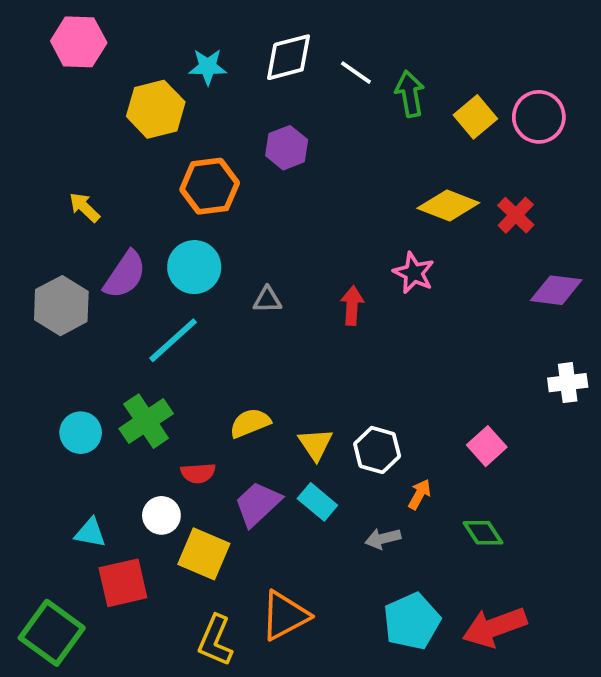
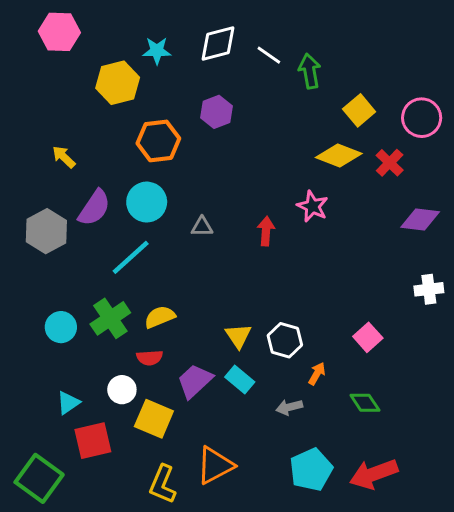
yellow square: (475, 117) -> (359, 110), moved
pink circle: (539, 117) -> (422, 118), moved
yellow semicircle: (250, 423) -> (160, 317), moved
cyan triangle: (90, 533) -> (68, 403), turned -45

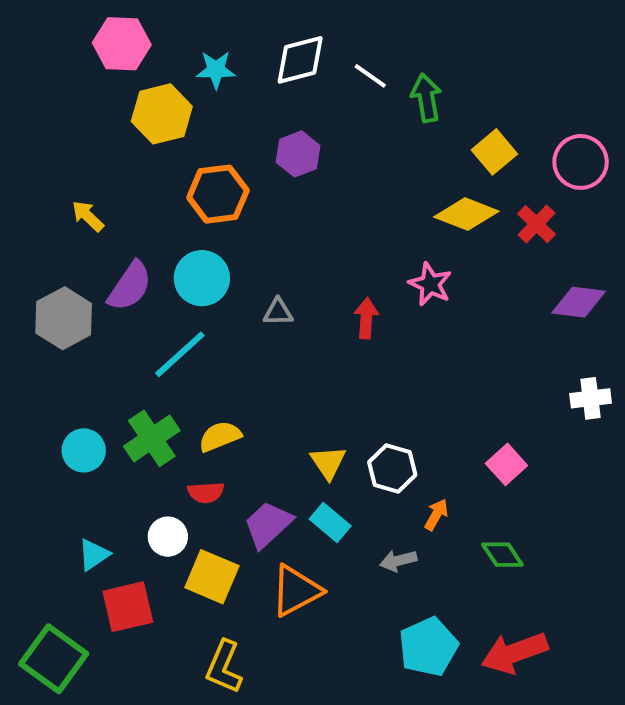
pink hexagon: (59, 32) -> (122, 44), moved
orange triangle: (215, 465) -> (296, 591), moved

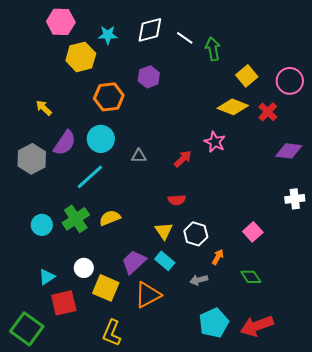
red arrow: (366, 318) -> (183, 159), turned 42
red semicircle: (206, 493) -> (177, 200), moved

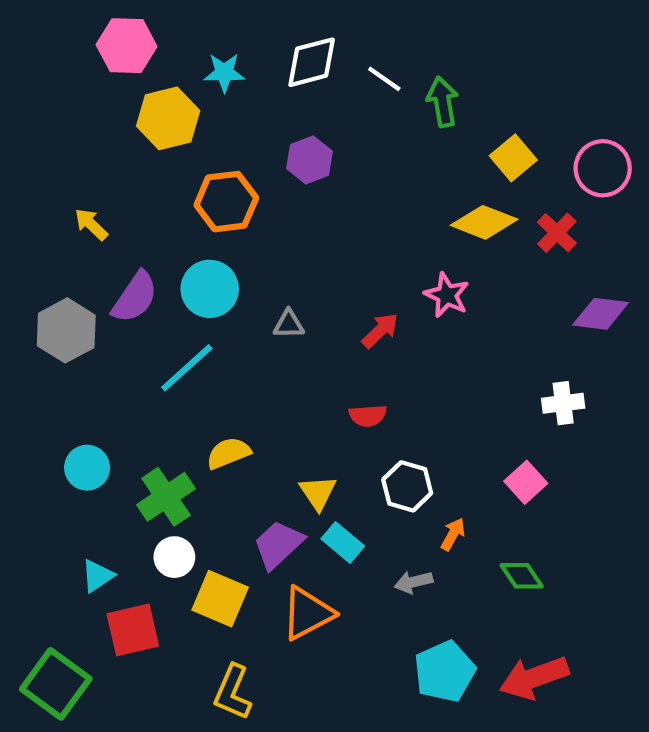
white cross: (295, 199) -> (563, 403), moved
green cross: (76, 219) -> (166, 497), moved
yellow triangle: (164, 231) -> (318, 493), moved

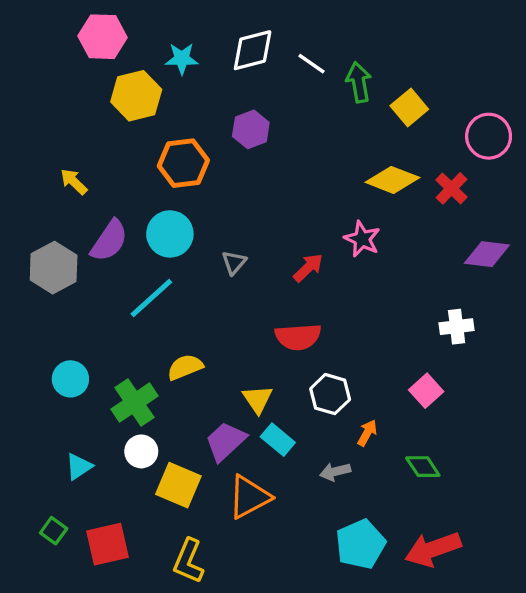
yellow square: (513, 158) -> (409, 107), moved
gray triangle: (289, 324) -> (234, 263), turned -48
red semicircle: (368, 416) -> (298, 337), size x1.5
red square: (133, 630) -> (108, 544), moved
green square: (56, 684) -> (54, 531), moved, size x0.5

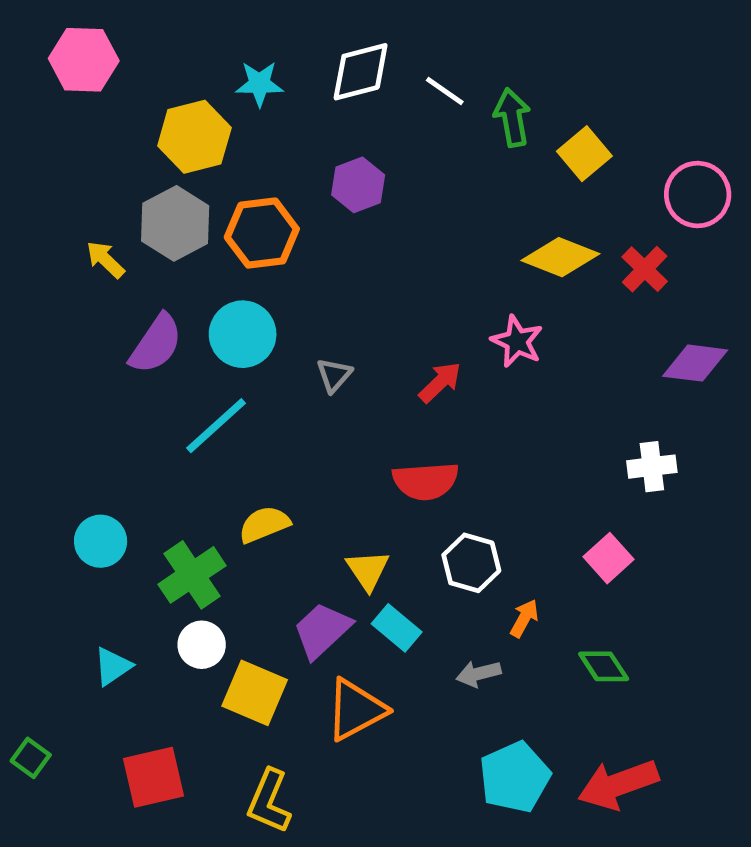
pink hexagon: (102, 37) -> (84, 60), moved
gray hexagon: (54, 268) -> (175, 223), moved
green square: (54, 531) -> (31, 758), moved

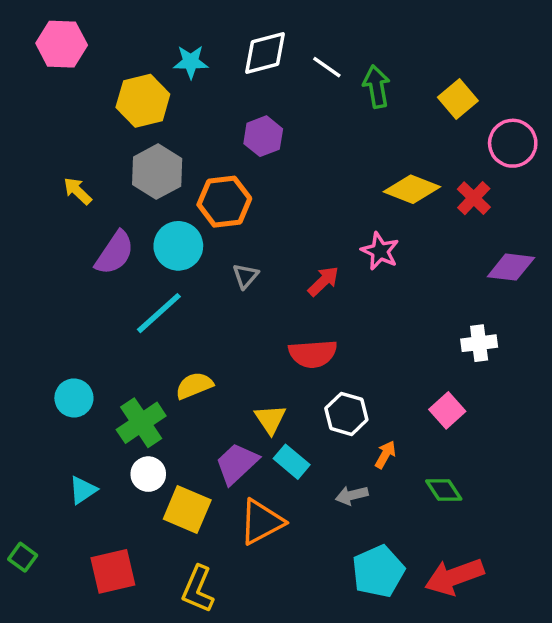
yellow square: (584, 154) -> (458, 99), moved
gray hexagon: (175, 223) -> (157, 172), moved
orange hexagon: (262, 233) -> (224, 202), moved

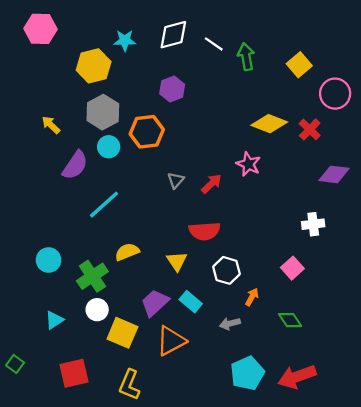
cyan circle: (178, 246) -> (109, 147), moved, size x0.7
gray triangle: (246, 276) -> (176, 180), moved
yellow triangle: (270, 419) -> (177, 261), moved

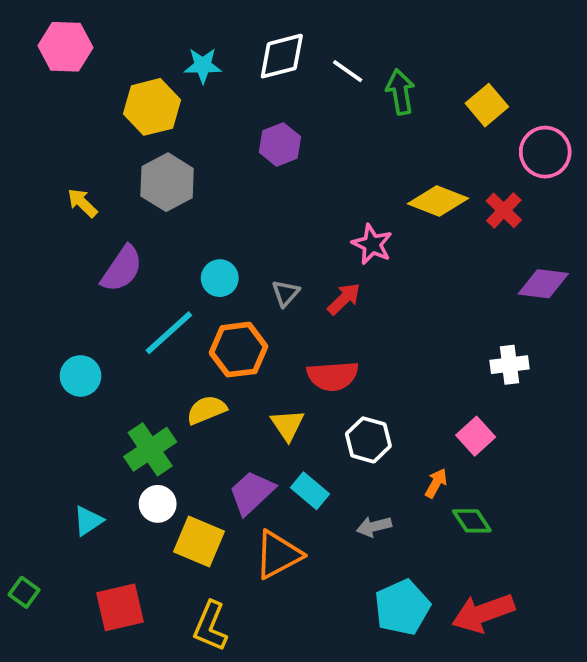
orange hexagon: (147, 132) -> (239, 350), moved
cyan circle: (109, 147) -> (220, 278), moved
pink star: (248, 164) -> (372, 244), moved
cyan circle: (49, 260) -> (81, 376), moved
orange arrow: (252, 297) -> (436, 483), moved

